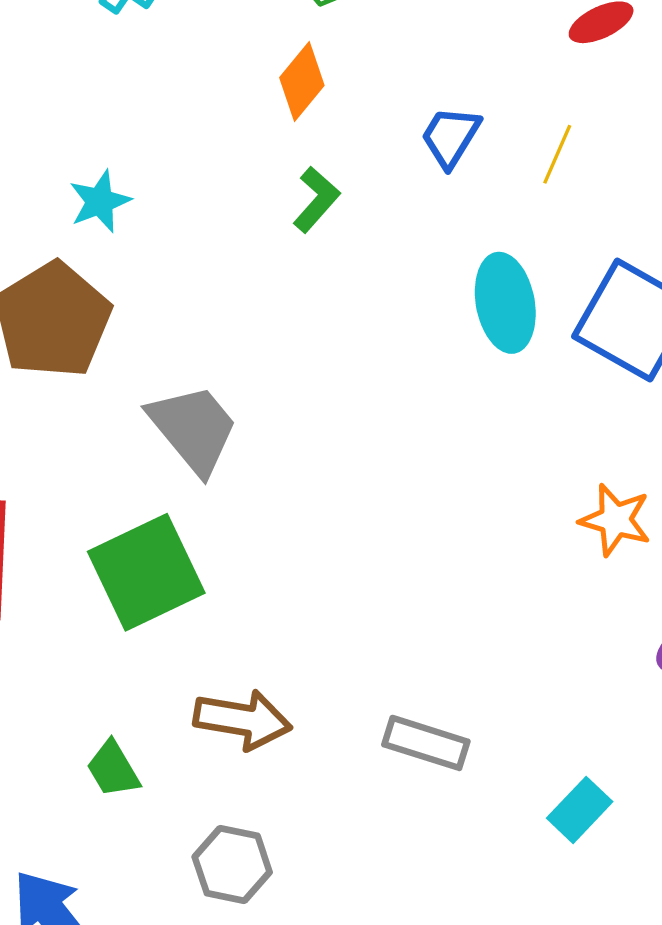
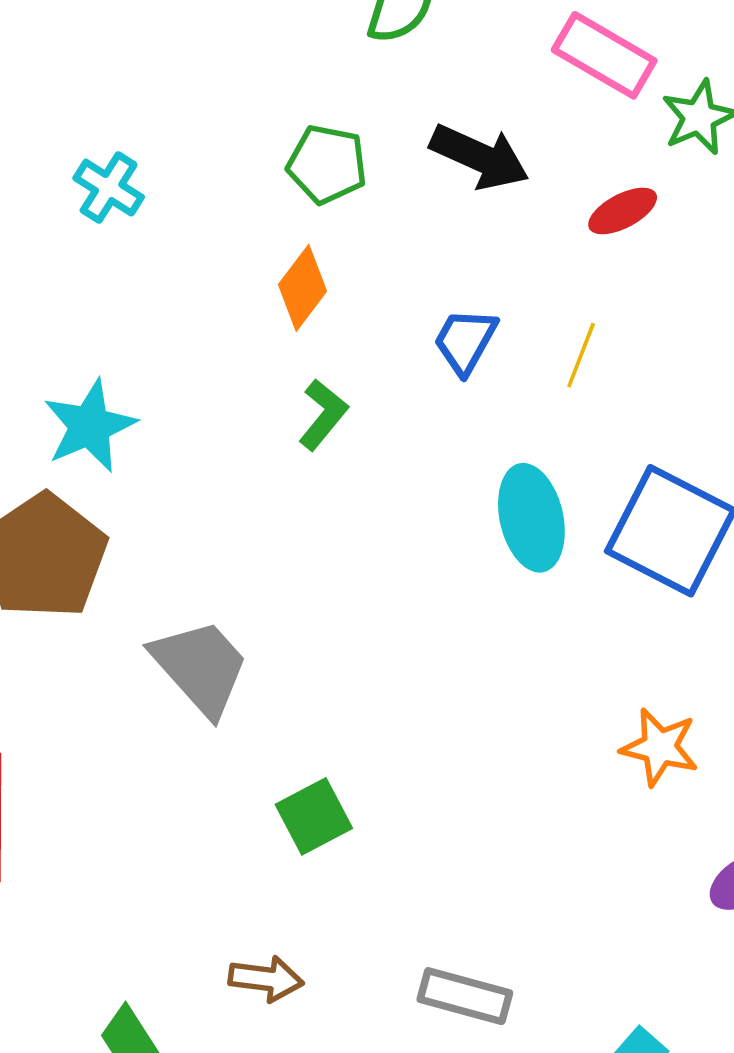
cyan star: (100, 201) -> (90, 426), size x1.4
green square: (146, 572) -> (314, 816), moved, size x0.6
brown arrow: (243, 720) -> (266, 979), size x0.7

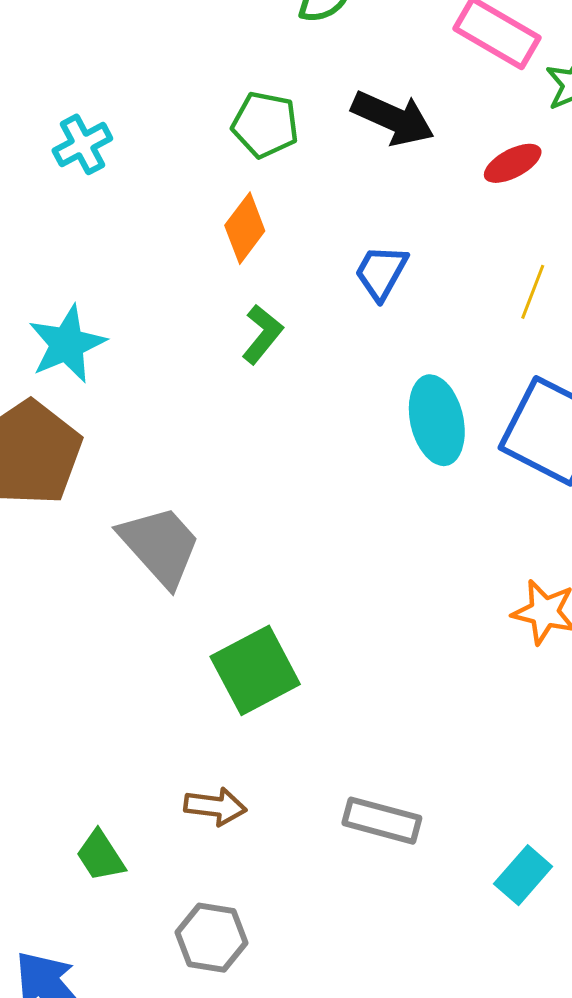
cyan cross: (109, 188) -> (82, 144), turned 30
yellow line: (581, 355) -> (533, 292), moved
green square: (314, 816) -> (255, 670), size x1.4

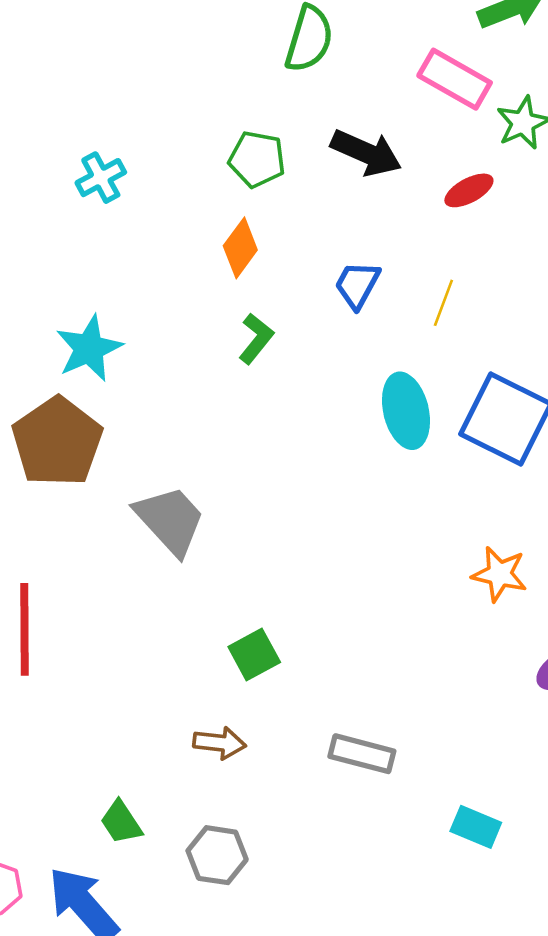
yellow line: (533, 292) -> (443, 303), moved
green square: (255, 670) -> (254, 654), moved, size x0.7
green trapezoid: (100, 856) -> (121, 822), moved
cyan rectangle: (523, 875) -> (476, 827), moved, turned 72

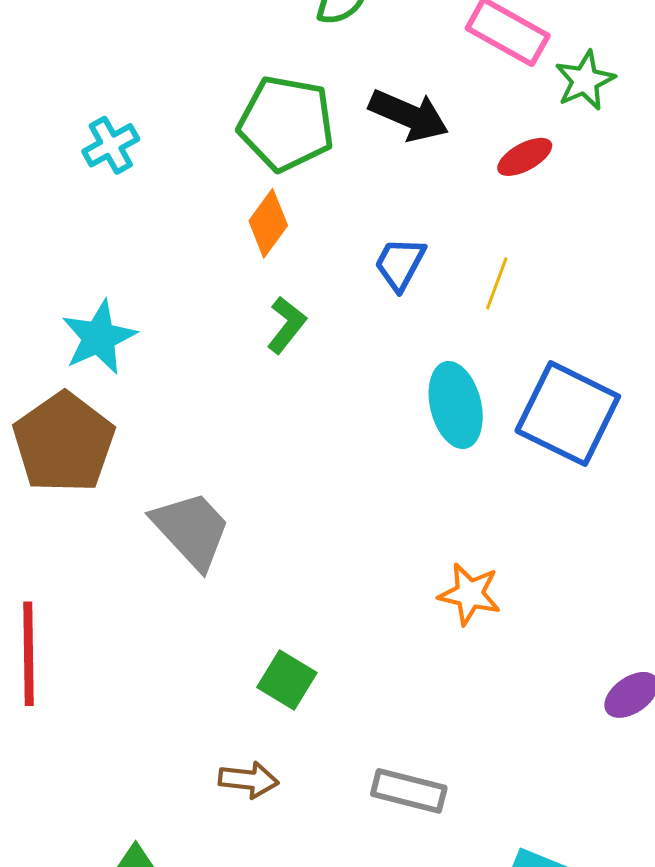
green pentagon: (257, 159) -> (286, 123), size x1.5
orange star: (499, 574) -> (470, 594), moved
green square: (254, 654) -> (287, 680), turned -30

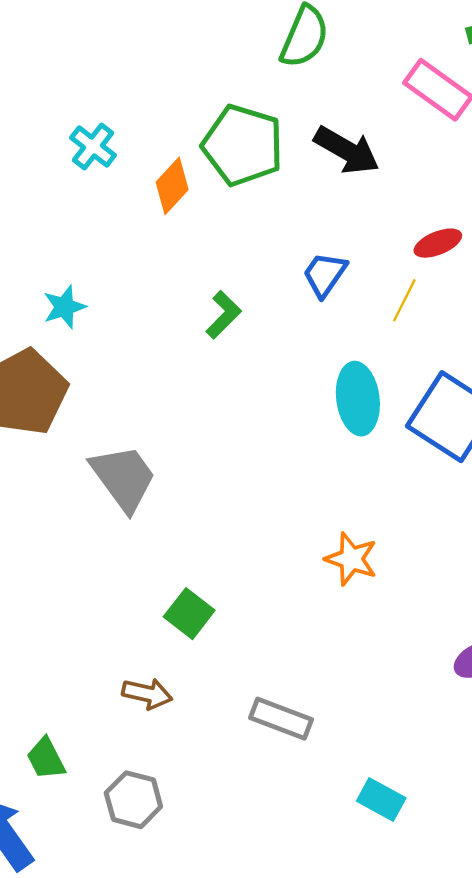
cyan cross: (111, 145) -> (93, 146), turned -30
red ellipse: (525, 157) -> (438, 243), moved
orange diamond: (268, 223) -> (172, 186), moved
cyan star: (99, 337) -> (64, 307), size x0.7

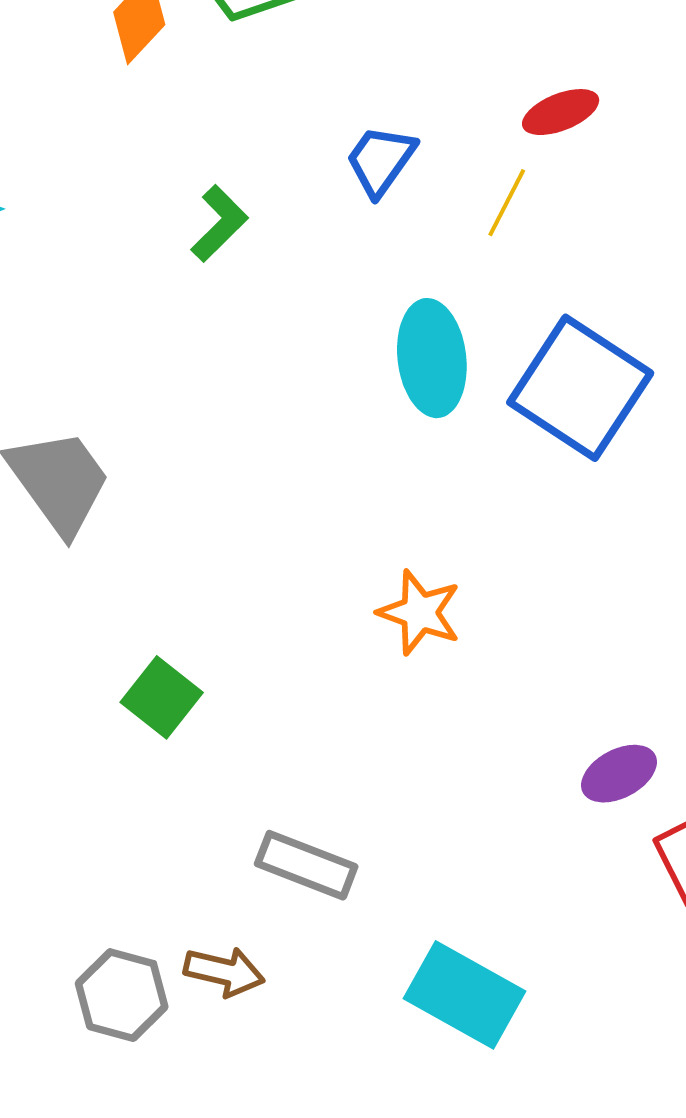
brown arrow: (147, 694) -> (224, 972), moved
gray hexagon: (133, 800) -> (122, 995), moved
cyan rectangle: (381, 800) -> (464, 995), size x1.5

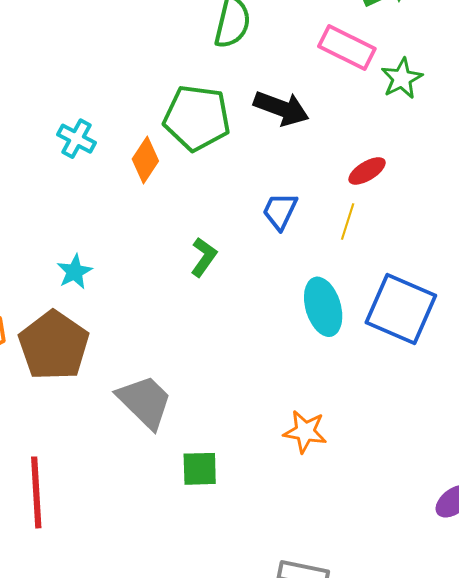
orange star: (420, 612) -> (305, 432), moved
green square: (162, 697) -> (200, 469), moved, turned -30

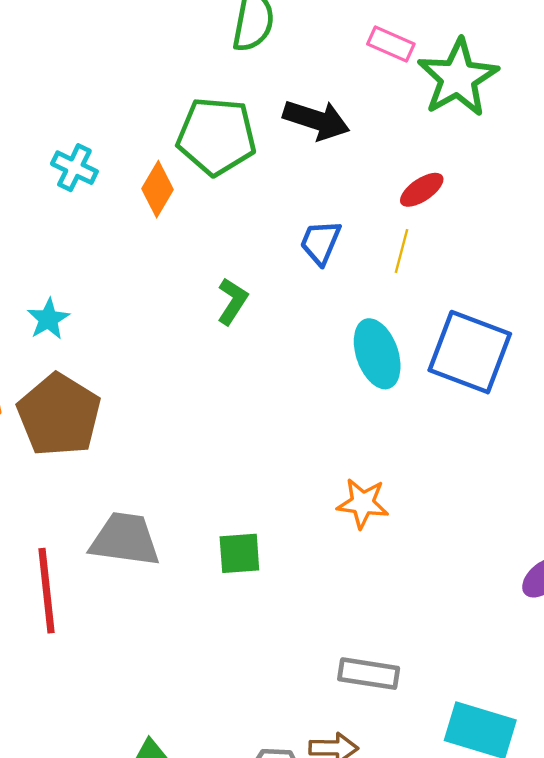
pink rectangle: (347, 47) -> (391, 44), size x0.7
green star: (402, 78) -> (458, 78), size x1.6
cyan star: (75, 272) -> (48, 319), moved
gray trapezoid: (145, 402) -> (125, 539), moved, turned -34

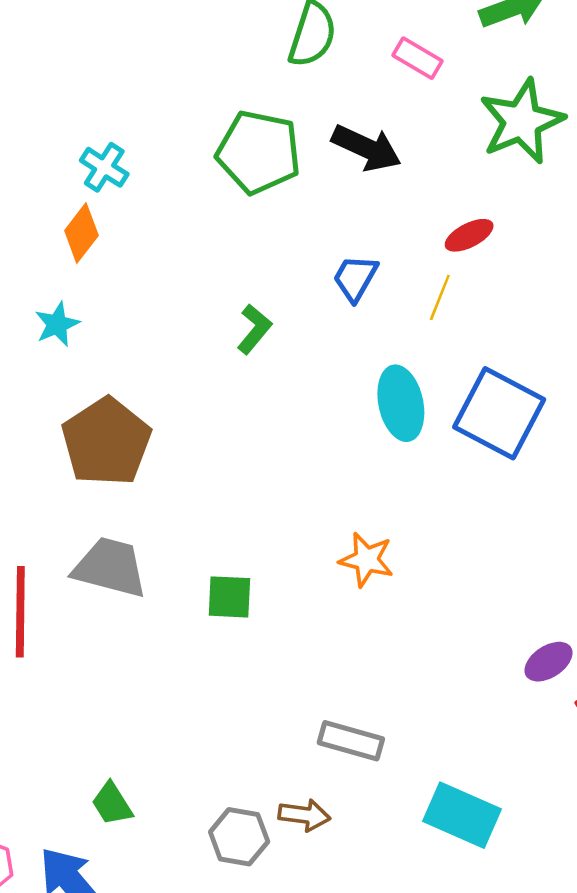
pink rectangle: (391, 44) -> (418, 58), moved
orange diamond: (158, 189) -> (81, 233), moved
brown pentagon: (59, 415) -> (106, 442), moved

